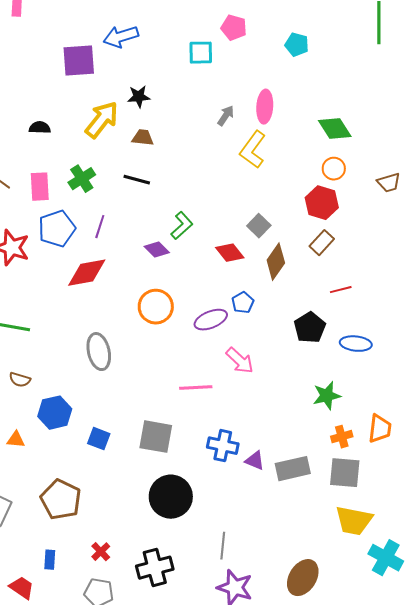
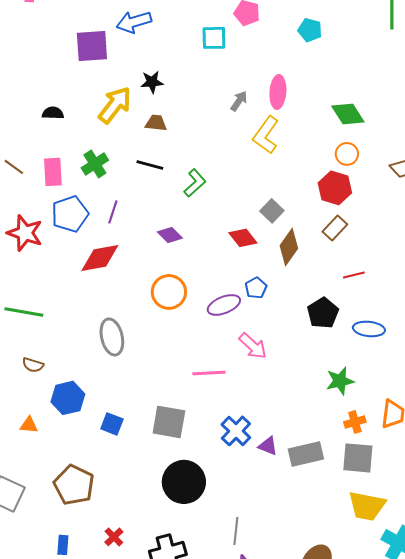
green L-shape: (182, 226) -> (195, 183), moved
blue cross: (223, 446) -> (236, 431), turned 32

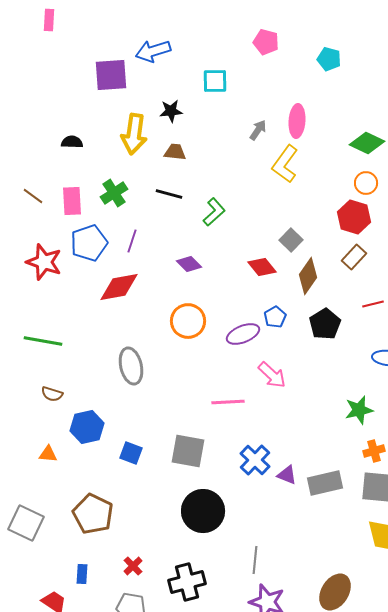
cyan square: (214, 38) -> (215, 81), moved
yellow arrow: (115, 105) -> (134, 134), turned 150
green diamond: (348, 114) -> (367, 143), turned -32
black pentagon: (323, 313) -> (325, 324), moved

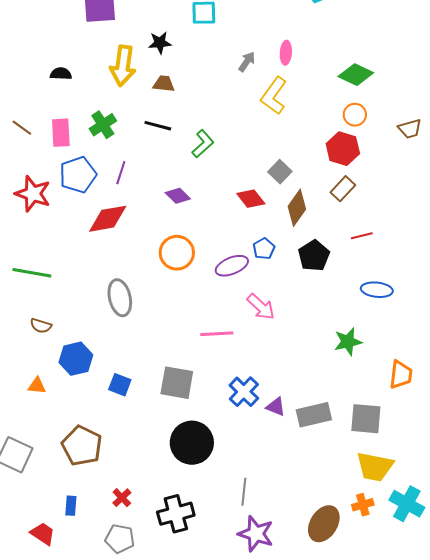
pink ellipse: (297, 121) -> (286, 53), size x0.7
orange cross: (374, 451) -> (363, 505), moved

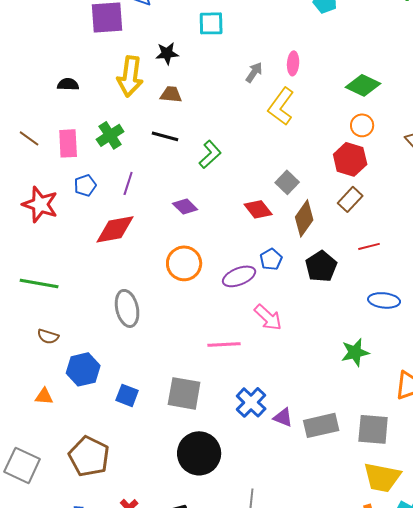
blue pentagon: (78, 175) -> (85, 185), size x0.6

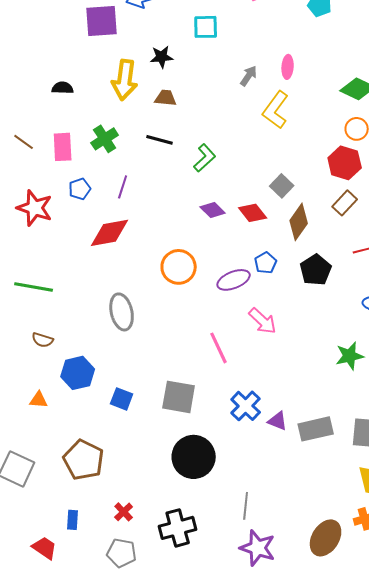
purple diamond: (185, 206) -> (213, 210), moved
pink line: (224, 344) -> (219, 348), turned 68

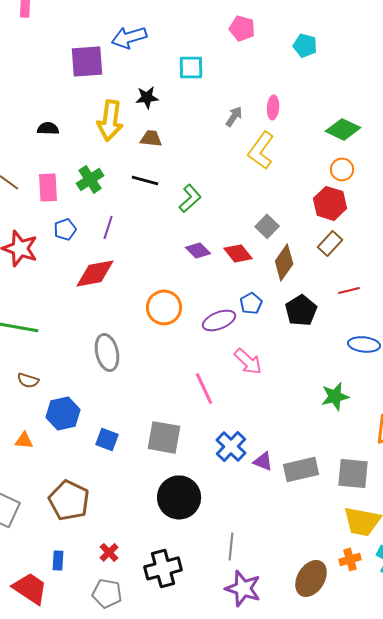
red trapezoid: (45, 548) -> (30, 588), size x1.4

